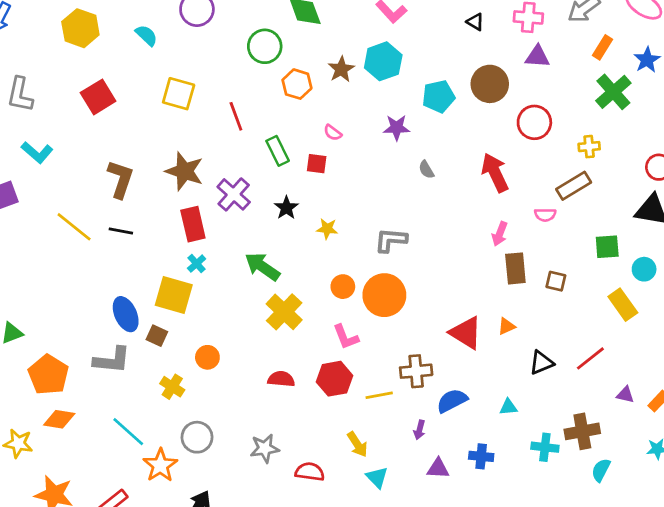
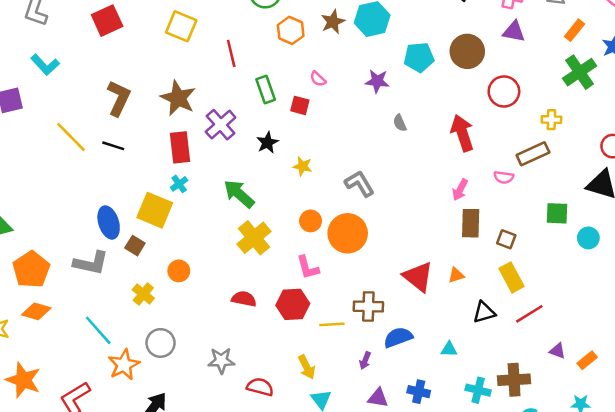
gray L-shape: (391, 240) -> (360, 184), turned 48
yellow rectangle: (623, 305) -> (511, 277), moved

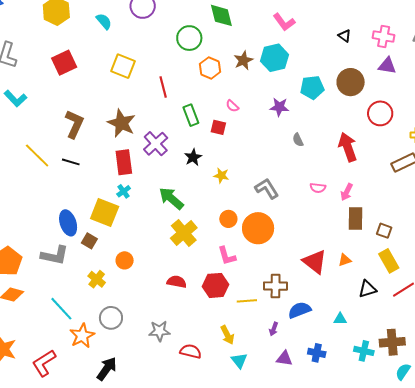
pink semicircle: (504, 177) -> (318, 188), moved

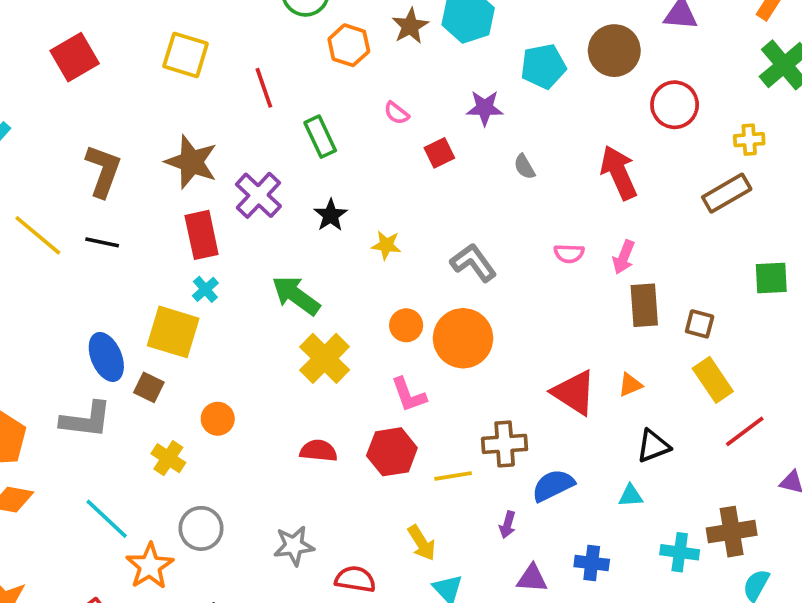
red square: (218, 127) -> (439, 153), moved, turned -35
black triangle: (367, 289) -> (653, 446), moved

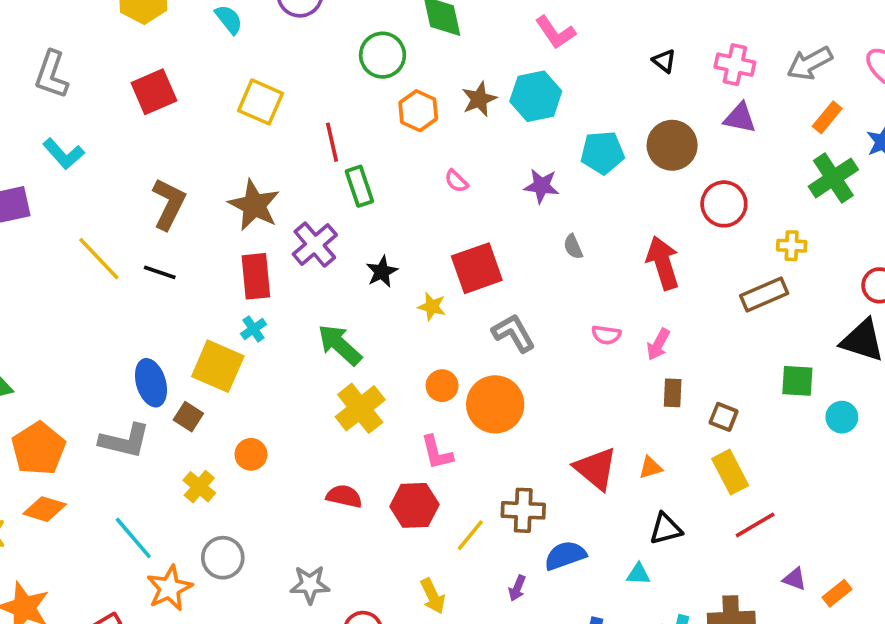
green rectangle: (320, 137) -> (359, 186), moved
red square: (439, 153) -> (477, 268), moved, size x1.8
brown rectangle: (644, 305) -> (673, 393), size x0.7
yellow line: (453, 476) -> (470, 535), turned -48

